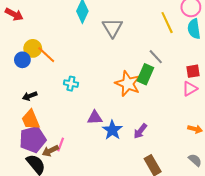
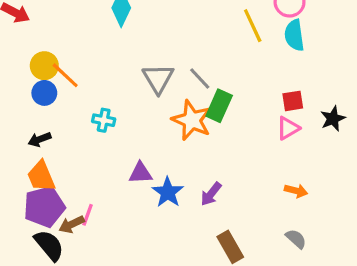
gray triangle: (112, 28) -> (158, 79), moved
gray line: (156, 57) -> (200, 79), moved
blue circle: (22, 60) -> (44, 93), moved

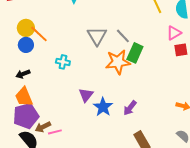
orange star: (192, 120) -> (118, 62), turned -30
pink triangle: (288, 128) -> (174, 33), moved
purple triangle: (140, 173) -> (86, 95), turned -49
pink line: (88, 215) -> (55, 132), moved, turned 56

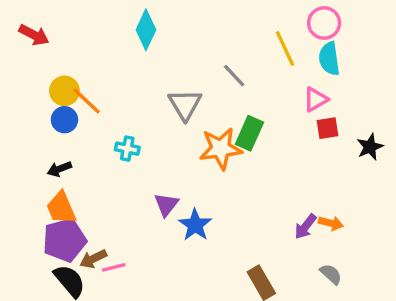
gray line: (123, 36) -> (234, 76), moved
purple arrow: (130, 108) -> (305, 227), moved

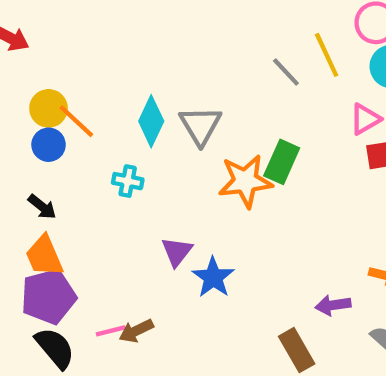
cyan diamond: (146, 30) -> (151, 121), moved
gray line: (234, 76) -> (286, 72), moved
black arrow: (59, 169) -> (42, 207), turned -120
purple arrow: (305, 227) -> (333, 305), moved, turned 44
brown arrow: (93, 259) -> (136, 331), moved

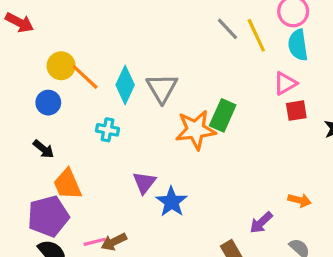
gray line: (286, 72) -> (228, 29), moved
yellow circle: (49, 108) -> (61, 66), moved
orange line: (76, 121) -> (85, 77), moved
orange trapezoid: (44, 256) -> (67, 184), moved
purple arrow: (333, 305) -> (261, 223), turned -35

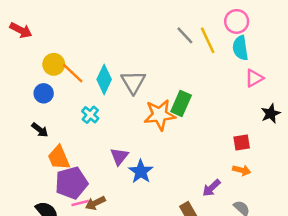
pink triangle: (285, 83) -> (254, 78), moved
red square: (296, 111) -> (242, 143), moved
cyan cross: (107, 130) -> (90, 115), turned 30
purple pentagon: (48, 216) -> (71, 183), moved

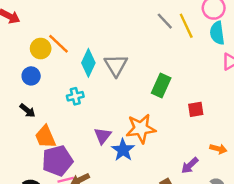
orange line: (73, 73) -> (59, 44), moved
cyan cross: (90, 115) -> (75, 96), turned 35
orange star: (160, 115) -> (141, 128), moved
red square: (242, 143) -> (196, 109), moved

